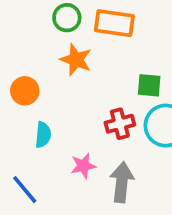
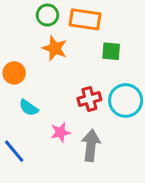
green square: (149, 85) -> (111, 51), moved
cyan semicircle: (43, 135) -> (29, 108), turned 120

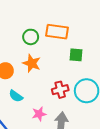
green circle: (47, 15) -> (31, 37), moved
orange star: (55, 48) -> (32, 63), moved

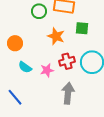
orange star: (32, 63) -> (56, 36), moved
pink star: (39, 114) -> (47, 70), moved

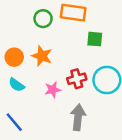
orange star: (56, 36) -> (42, 56), moved
cyan semicircle: (25, 67) -> (17, 85), moved

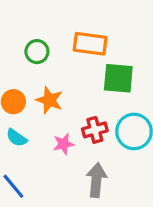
green circle: (43, 19) -> (37, 52), moved
green square: (95, 39) -> (118, 78), size x1.5

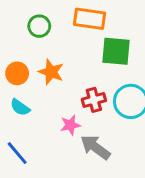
pink star: (64, 144) -> (70, 125), moved
gray arrow: (96, 180) -> (95, 147), turned -60

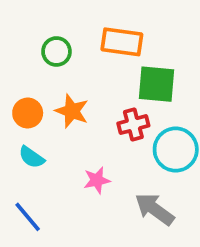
red cross: (94, 100) -> (133, 125), moved
gray arrow: (95, 147) -> (155, 209), moved

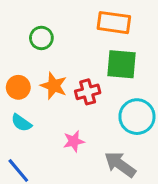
orange rectangle: (122, 42) -> (114, 23), moved
red cross: (133, 125) -> (88, 92), moved

